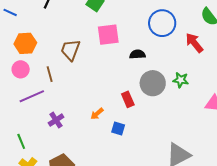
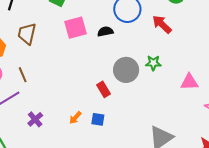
brown trapezoid: (70, 50) -> (27, 34), moved
black semicircle: (137, 54) -> (105, 31), moved
orange arrow: (97, 114) -> (75, 118), moved

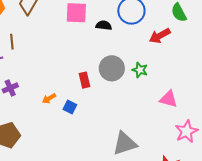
red arrow: (162, 24) -> (160, 36), turned -90

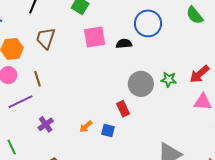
red arrow: (160, 36) -> (199, 74), moved
red rectangle: (85, 80) -> (123, 109), moved

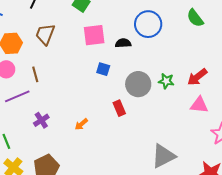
blue square: (108, 130) -> (103, 69), moved

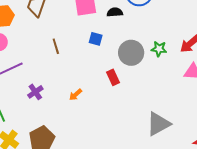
brown line: (35, 74) -> (56, 46), moved

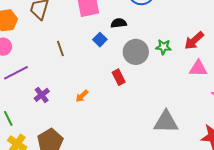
black semicircle: (115, 12) -> (119, 23), moved
blue square: (96, 39) -> (100, 40), turned 32
gray triangle: (158, 124) -> (166, 122), turned 32

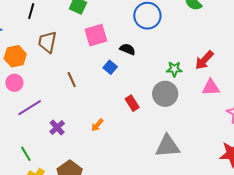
black semicircle: (119, 23) -> (128, 49), turned 35
gray circle: (136, 52) -> (165, 94), moved
gray triangle: (166, 122) -> (168, 146), moved

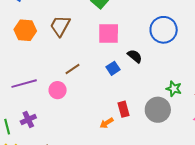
brown line: (72, 80) -> (72, 69), turned 63
pink circle: (14, 83) -> (58, 90), moved
orange arrow: (97, 125) -> (107, 123), moved
purple cross: (57, 128) -> (28, 119), moved

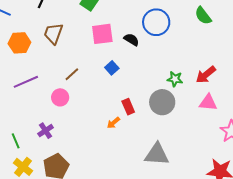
black semicircle: (135, 56) -> (131, 40), moved
purple line: (24, 84) -> (26, 82), moved
purple cross: (28, 119) -> (46, 131), moved

